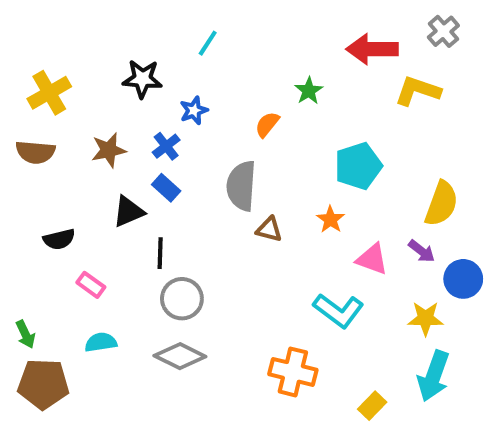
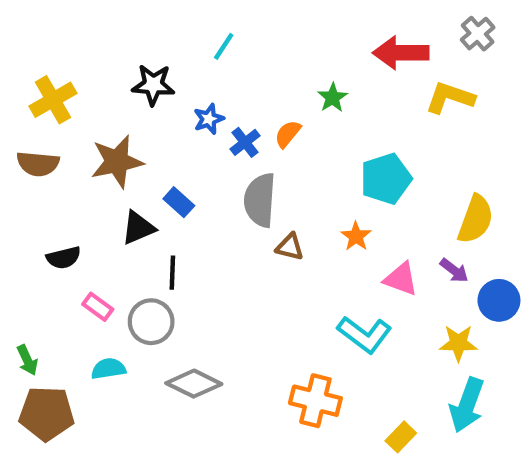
blue cross: (166, 146) -> (245, 142), moved
brown star: (109, 150) -> (117, 162), size x1.4
gray circle: (182, 299) -> (151, 322), moved

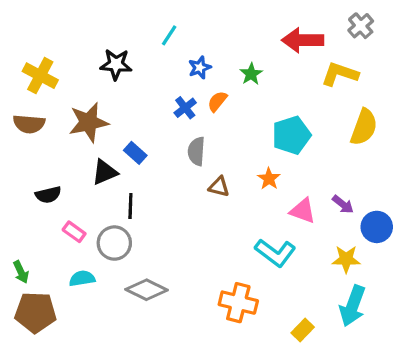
yellow cross: (53, 100) -> (40, 76), turned -32
blue star: (209, 119) -> (200, 68), moved
gray semicircle: (260, 200) -> (196, 151), size x0.7
yellow semicircle: (475, 219) -> (364, 127), moved

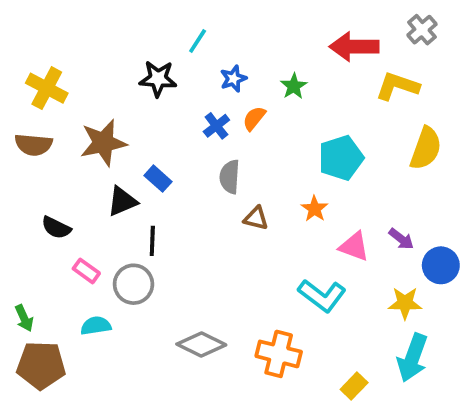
black star: (116, 64) -> (158, 79), moved
black semicircle: (48, 195) -> (56, 228), turned 40
gray diamond: (147, 290) -> (201, 345), moved

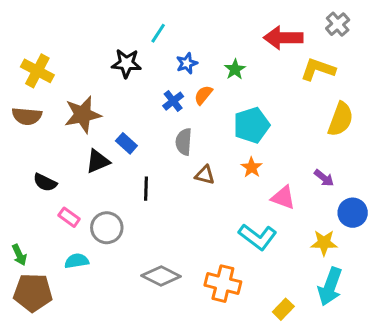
cyan pentagon: (341, 158) -> (252, 125), moved
purple arrow: (401, 239) -> (324, 178), moved
black line: (152, 241) -> (146, 189), moved

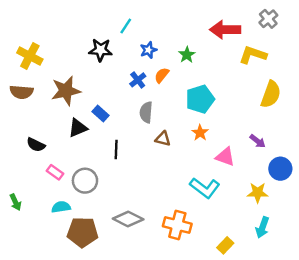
cyan arrow: (330, 287) -> (262, 227), size x0.7
brown pentagon: (33, 293) -> (83, 232), moved

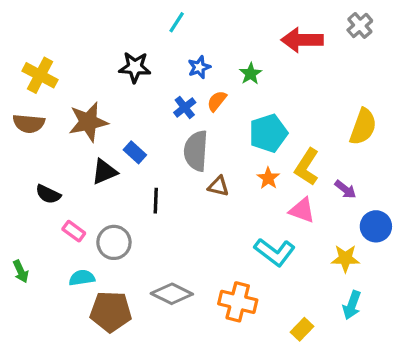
cyan line: (126, 26) -> (177, 22), moved
yellow L-shape: (253, 55) -> (307, 167), moved, turned -76
gray semicircle: (146, 112) -> (196, 151), size x1.4

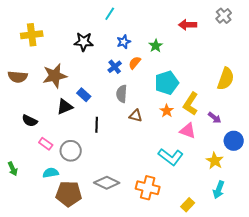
red arrow: (302, 40) -> (188, 25), size x0.7
yellow cross: (40, 75) -> (32, 35), moved, turned -35
gray semicircle: (196, 151) -> (122, 94), size x0.7
yellow star: (345, 258) -> (215, 161), turned 30

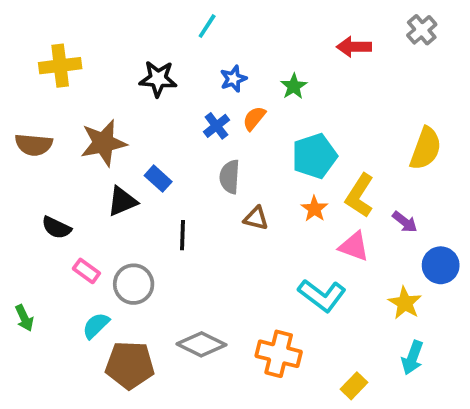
cyan semicircle: (51, 173) -> (96, 326), turned -35

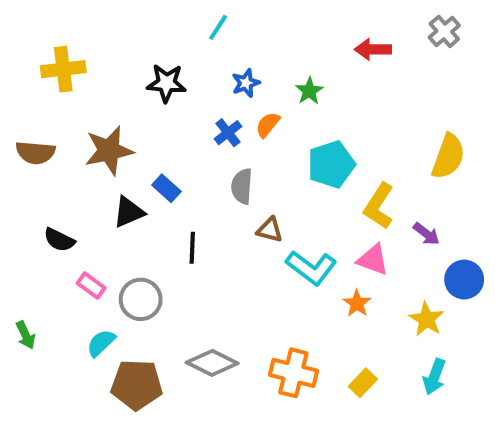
orange star: (314, 209) -> (357, 303), moved
cyan L-shape: (322, 295) -> (311, 268), moved
yellow rectangle: (354, 386) -> (363, 383), moved

